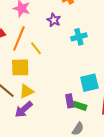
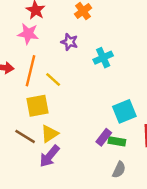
purple rectangle: (70, 101) -> (104, 137), turned 56

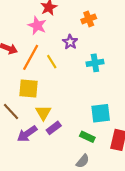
yellow line: (53, 80) -> (52, 62), moved
yellow triangle: (50, 134) -> (43, 113), moved, turned -42
purple rectangle: (104, 137) -> (54, 128), moved

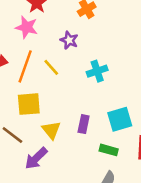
cyan cross: (95, 63) -> (97, 71), moved
purple rectangle: (54, 128) -> (84, 124), moved, turned -32

